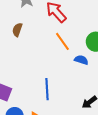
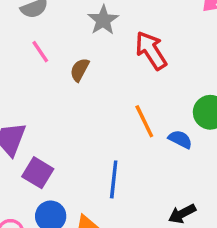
orange line: (62, 41) -> (144, 121), moved

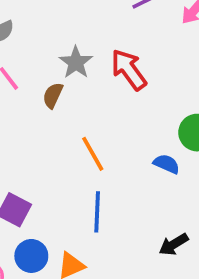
gray star: (103, 20) -> (76, 62), moved
orange line: (144, 121) -> (93, 154), moved

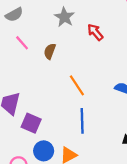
gray star: (76, 62) -> (64, 17), moved
red arrow: (129, 70) -> (95, 32), size x0.7

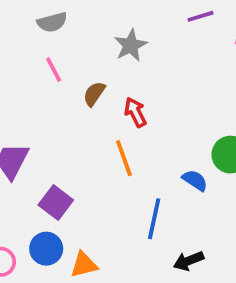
red arrow: (95, 32) -> (135, 112), moved
blue line: (82, 121) -> (154, 219), moved
purple square: (31, 123) -> (56, 203), moved

